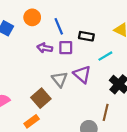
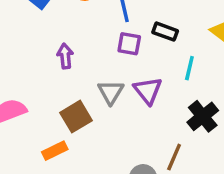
purple arrow: (45, 48) -> (65, 56), moved, turned 64
cyan line: (105, 56) -> (189, 68), turned -56

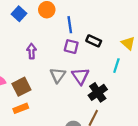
cyan line: (189, 68) -> (116, 66), moved
black cross: (203, 116) -> (98, 92), moved
brown square: (76, 117) -> (21, 87), moved

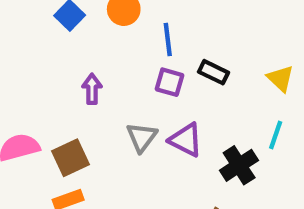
cyan line: (116, 66) -> (276, 135), moved
purple triangle: (80, 76) -> (186, 140), turned -30
black cross: (98, 92) -> (239, 165), moved

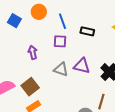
purple square: (169, 82) -> (60, 41), moved
gray triangle: (142, 137) -> (61, 69), turned -35

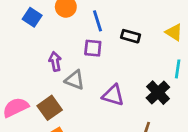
purple triangle: (82, 66) -> (113, 95), moved
gray triangle: (61, 69) -> (75, 80), moved

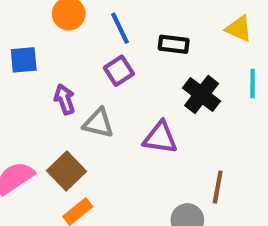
blue square: (32, 17) -> (24, 60), moved, turned -30
purple square: (93, 48) -> (119, 71), turned -30
black cross: (158, 93) -> (202, 94), moved

